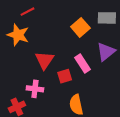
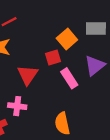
red square: (65, 76) -> (53, 57), moved

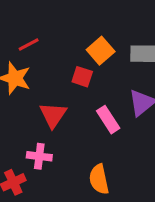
orange square: (67, 39) -> (101, 51), moved
red square: (53, 57) -> (82, 77), moved, turned 35

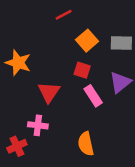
red line: (29, 45) -> (64, 15), moved
red square: (82, 77) -> (82, 70), moved

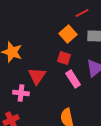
red line: (64, 15) -> (82, 13), moved
pink cross: (38, 125) -> (21, 93), moved

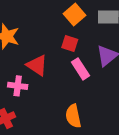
red triangle: (37, 76) -> (37, 65), turned -30

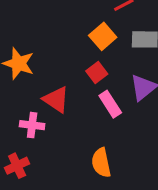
red square: (70, 44) -> (97, 73), turned 35

